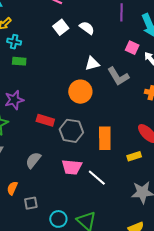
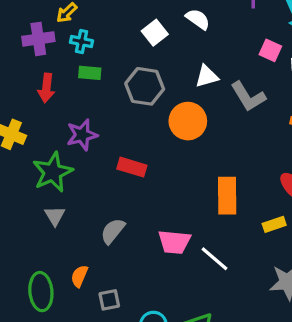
white square: (61, 27) -> (155, 33), moved
gray hexagon: (71, 131) -> (145, 86), moved

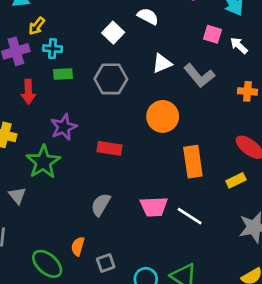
orange circle: (188, 121) -> (163, 116), moved
gray triangle: (55, 216) -> (17, 196), moved
green ellipse: (41, 292) -> (47, 264), turned -36

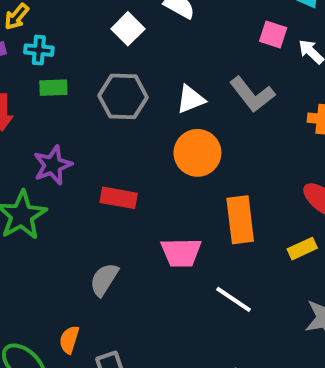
white triangle: (162, 63) -> (191, 99), moved
pink trapezoid: (154, 207) -> (181, 252), moved

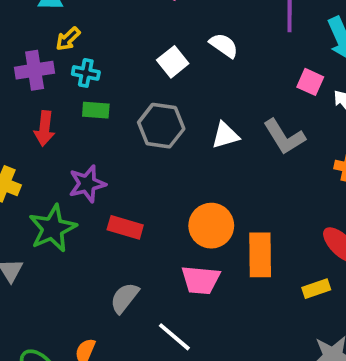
orange circle: (197, 153) -> (211, 226), moved
red rectangle: (119, 198) -> (125, 227), moved
white line: (234, 299) -> (174, 337), moved

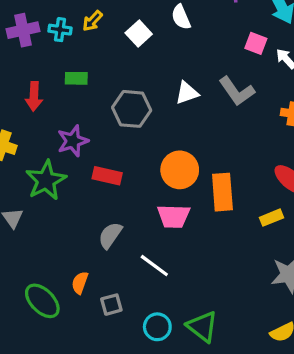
yellow arrow: (68, 39) -> (92, 21), moved
white semicircle: (224, 45) -> (181, 17), turned -145
purple cross: (35, 70) -> (23, 30), moved
cyan cross: (86, 73) -> (60, 30), moved
gray hexagon: (161, 126) -> (132, 109), moved

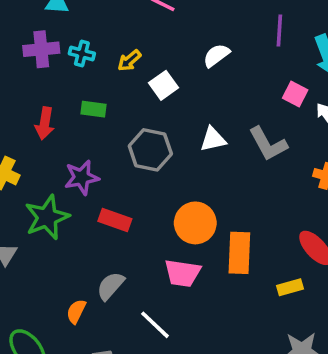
white semicircle: (181, 17) -> (216, 55), turned 70
yellow arrow: (92, 21) -> (129, 61), moved
white square: (139, 34) -> (163, 85), moved
orange semicircle: (80, 283) -> (76, 311), moved

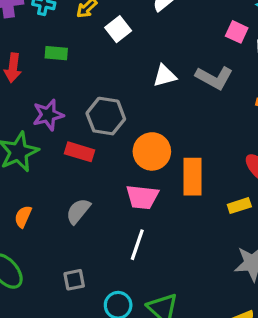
gray L-shape: (268, 144) -> (214, 78), turned -30
gray hexagon: (150, 150) -> (106, 116), moved
orange semicircle: (76, 311) -> (23, 217), moved
white line: (155, 325) -> (137, 245), moved, turned 68

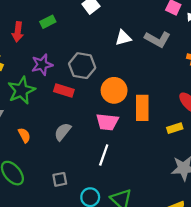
green rectangle: (56, 53) -> (48, 22), turned -32
orange semicircle: (23, 217) -> (24, 135), turned 128

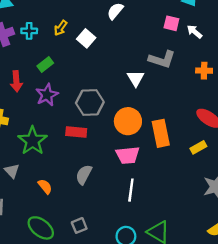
white triangle: (123, 38) -> (136, 78), moved, turned -35
purple star: (42, 65) -> (47, 95), moved
gray square: (60, 179) -> (79, 225), moved

